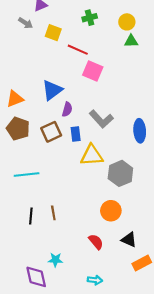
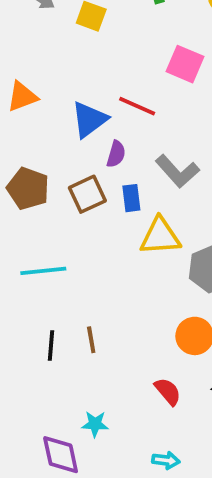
red line: (78, 50) -> (137, 106), moved
pink square: (93, 71) -> (185, 64), moved
orange triangle: (15, 99) -> (22, 97), moved

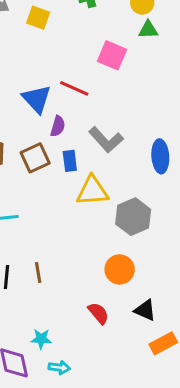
blue triangle: (89, 120) -> (37, 99), turned -36
cyan arrow: (166, 460) -> (59, 367), moved

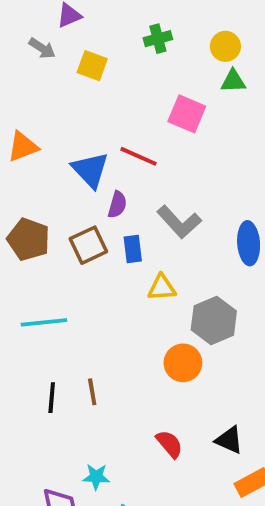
yellow triangle: (92, 191) -> (162, 288), size x0.7
orange circle: (120, 269) -> (183, 363), moved

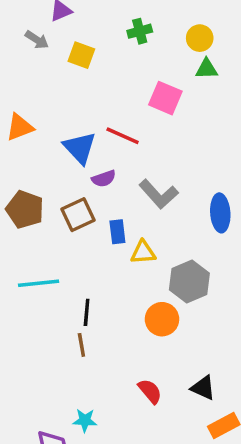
purple semicircle: (117, 205) -> (104, 179), turned 55
blue rectangle: (133, 249) -> (117, 232), moved
black line: (52, 398) -> (87, 312), moved

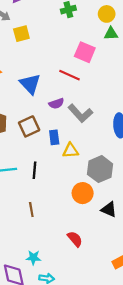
yellow square: (81, 55) -> (21, 34), moved, turned -35
red line: (123, 136) -> (69, 75), moved
purple semicircle: (104, 179) -> (56, 104), moved
black line: (87, 312) -> (35, 170), moved
black triangle: (203, 388) -> (109, 209), moved

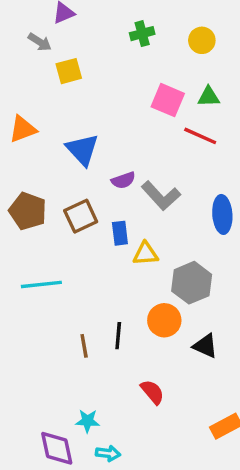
green triangle: (111, 34) -> (209, 97), moved
red line: (69, 75) -> (200, 136), moved
black line: (35, 170) -> (118, 336), moved

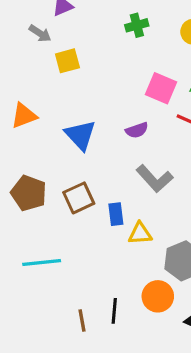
purple semicircle: (123, 180) -> (137, 130), moved

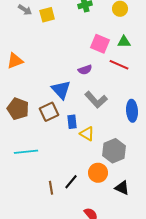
yellow square: (67, 61) -> (47, 15), moved
blue triangle: (80, 135) -> (61, 90), moved
yellow triangle: (140, 233) -> (87, 134), turned 35
black line: (114, 311) -> (71, 182), turned 35

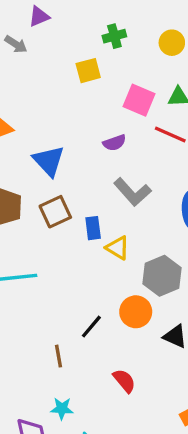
yellow square: (47, 15) -> (88, 71), moved
blue triangle: (61, 90) -> (49, 161), moved
brown line: (51, 188) -> (59, 356), moved

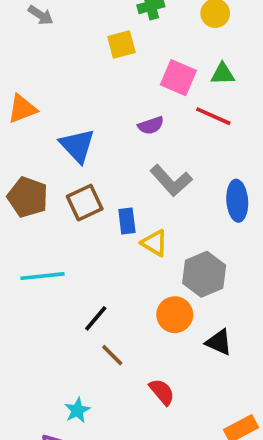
black line: (91, 327) -> (96, 318), moved
brown line: (59, 356) -> (112, 355), moved, turned -35
cyan star: (62, 409) -> (77, 410), moved, turned -30

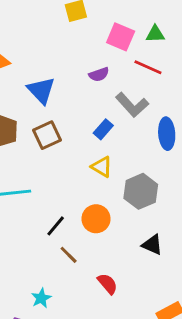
gray L-shape: (171, 181) -> (132, 105), moved
blue rectangle: (127, 221) -> (103, 129), moved, turned 48
orange circle: (175, 315) -> (96, 219), moved

